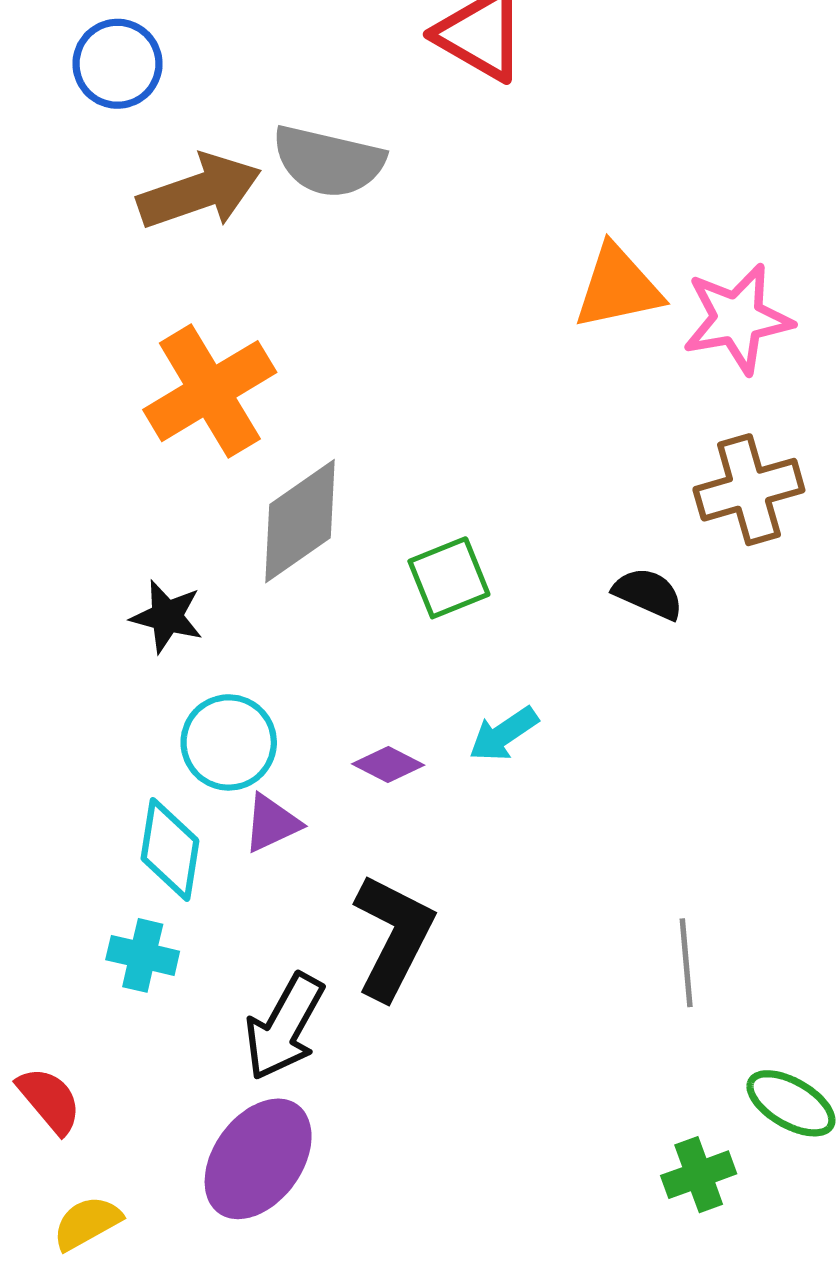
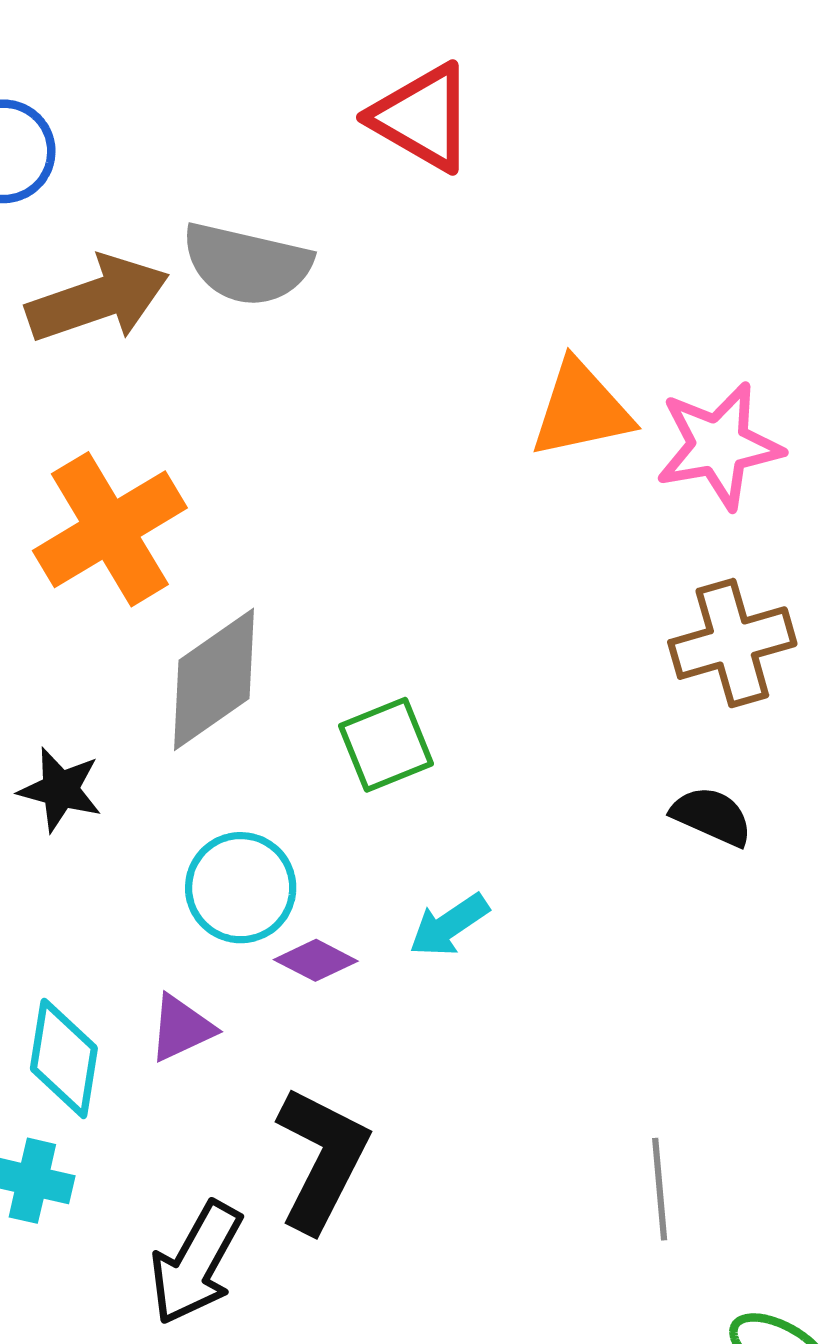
black semicircle: (648, 594) -> (712, 816), moved
cyan circle: (229, 742) -> (241, 888), moved

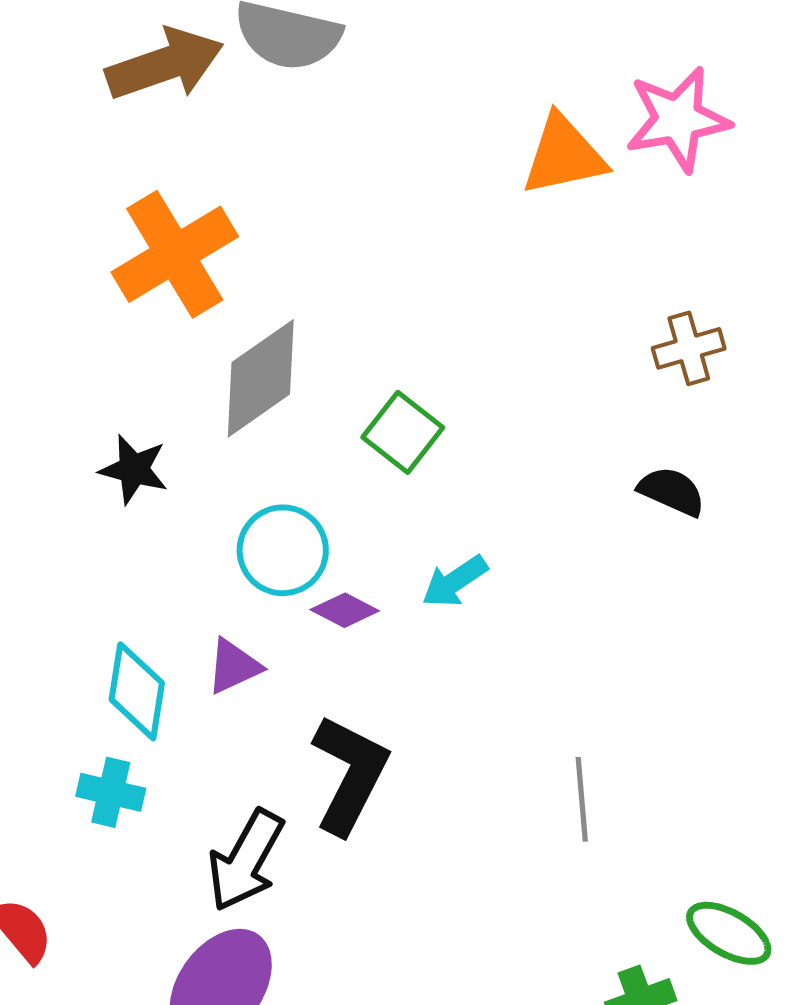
pink star: (719, 446) -> (678, 119), moved
brown cross: (732, 643) -> (689, 348), size x0.7
green square: (386, 745) -> (403, 432), turned -30
gray line: (660, 1189) -> (582, 799), moved

